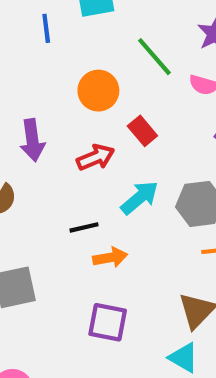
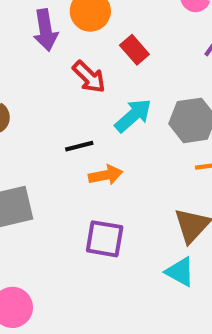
purple arrow: (32, 140) -> (45, 30), moved
red arrow: (96, 157) -> (89, 77), turned 69

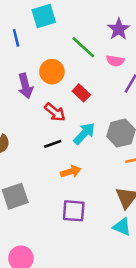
black line: (79, 146) -> (53, 144), moved

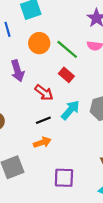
green line: (83, 47) -> (67, 49), moved
orange circle: (52, 72) -> (39, 43), moved
orange arrow: (71, 172) -> (42, 142), moved

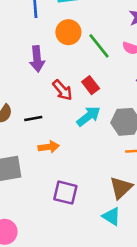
red rectangle: (66, 75) -> (91, 85), moved
black line: (43, 120) -> (33, 118), moved

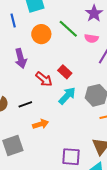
green line: (99, 46) -> (68, 29), moved
purple square: (65, 193) -> (71, 157), moved

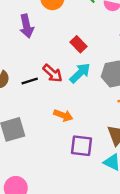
red arrow: (44, 79) -> (53, 73), moved
orange arrow: (41, 124) -> (63, 115), moved, turned 35

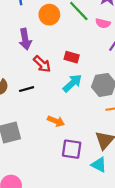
red rectangle: (78, 44) -> (72, 57), turned -32
red arrow: (53, 73) -> (42, 64), moved

